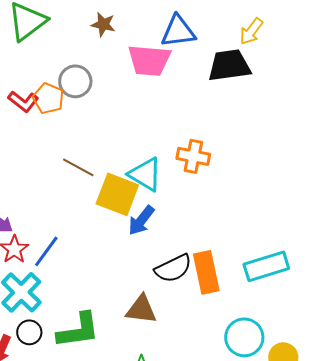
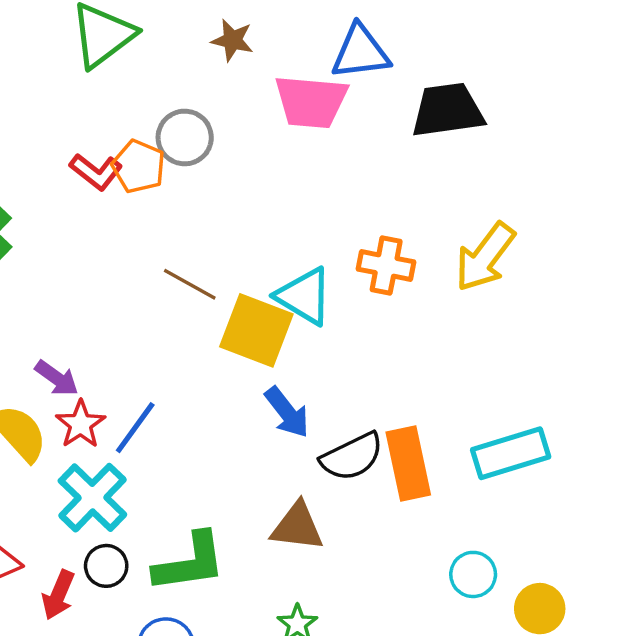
yellow arrow: (251, 31) -> (485, 257), moved, size x1.5
blue arrow: (141, 220) -> (287, 412), moved, turned -76
cyan circle: (244, 337) -> (473, 574), size x0.7

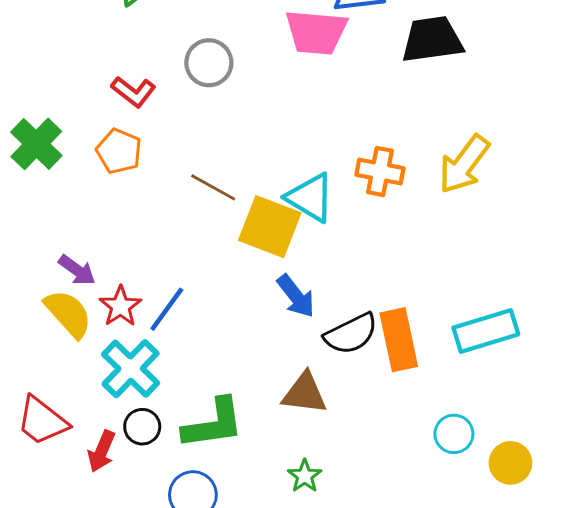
orange pentagon: (139, 166) -> (119, 151), moved
purple arrow: (57, 378) -> (77, 270), moved

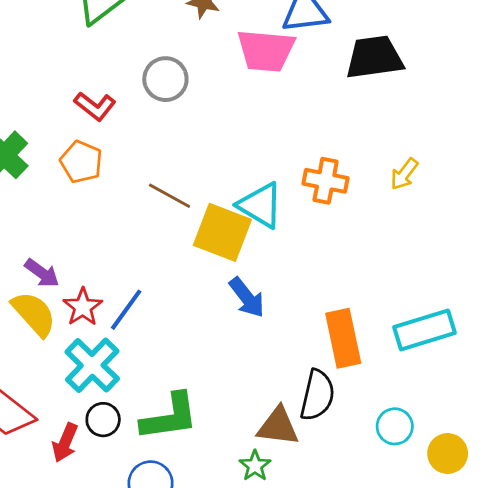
yellow arrow: (464, 164) -> (404, 174), size x0.6
black semicircle: (351, 334) -> (317, 395), moved, turned -51
brown triangle: (305, 393) -> (278, 426), moved

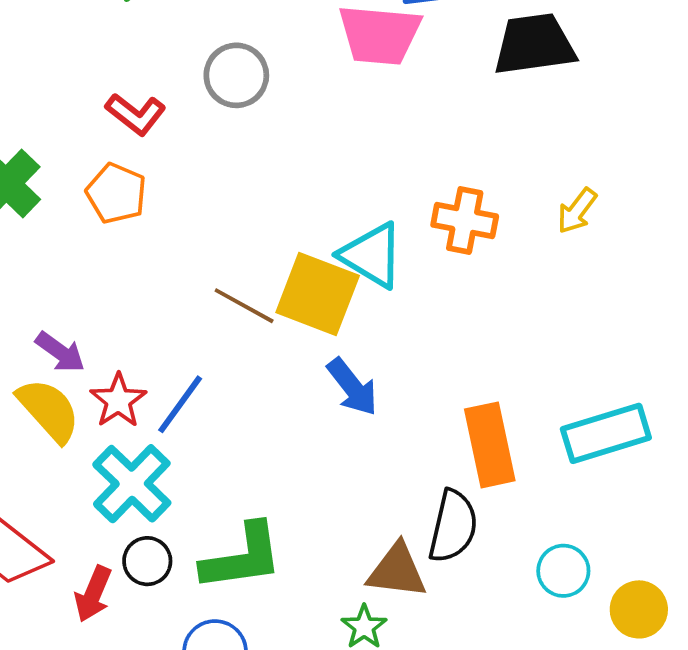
brown line: (170, 196) -> (244, 306), moved

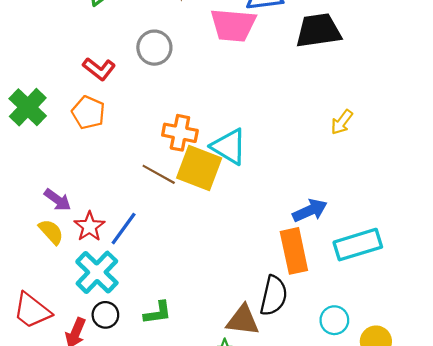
orange cross: (465, 220) -> (180, 133), moved
blue arrow: (352, 387) -> (310, 211), moved, turned -76
yellow semicircle: (49, 410) -> (51, 232), size x0.7
green L-shape: (242, 557) -> (158, 313), size x0.6

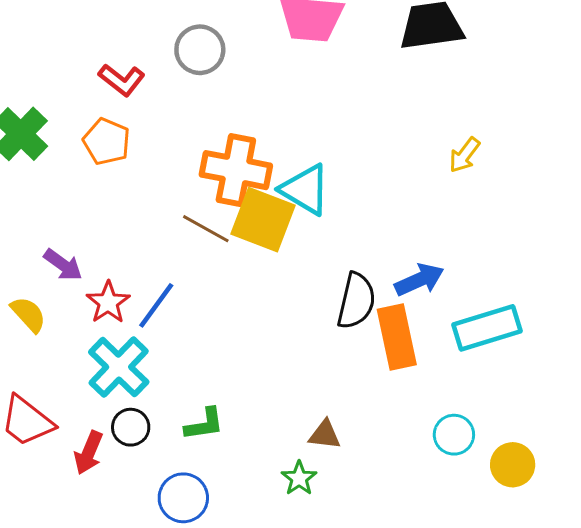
orange cross: (180, 133) -> (236, 170), size x1.4
yellow semicircle: (51, 232) -> (28, 314), moved
black semicircle: (274, 296) -> (356, 301), moved
brown triangle: (243, 320) -> (325, 435), size x0.7

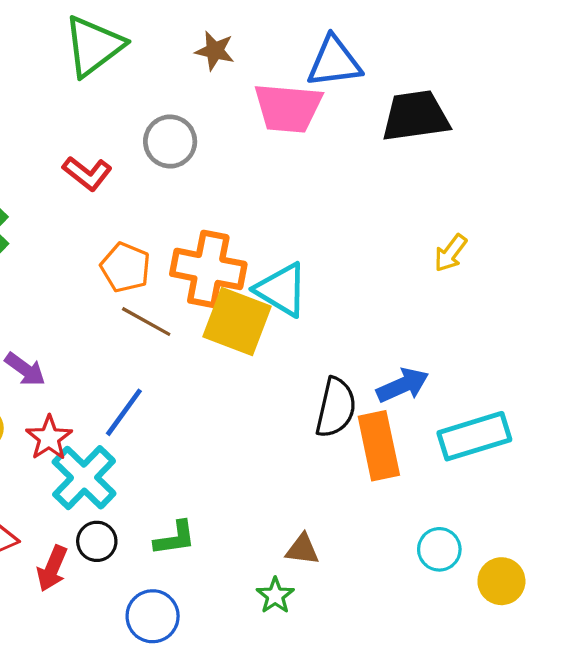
orange pentagon: (107, 141) -> (125, 267), moved
brown line: (206, 229) -> (146, 322), moved
red star: (108, 302) -> (49, 438), moved

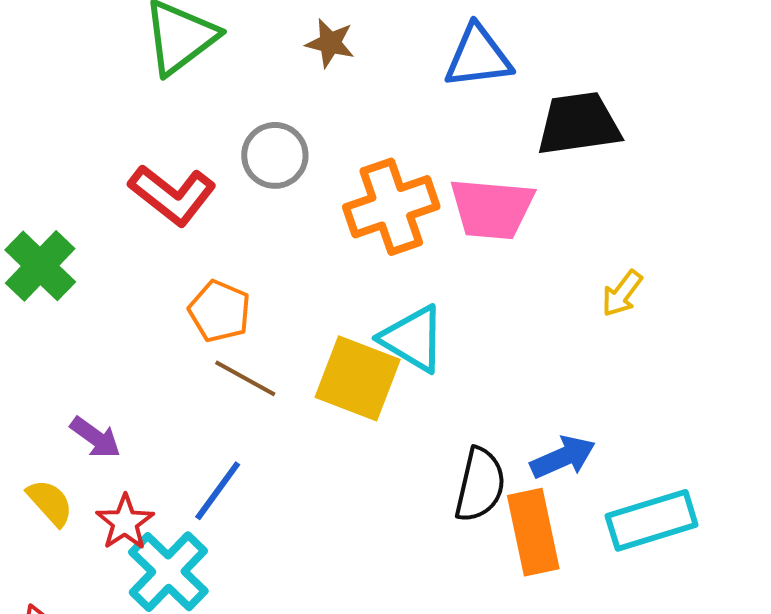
pink trapezoid: (288, 108) -> (492, 209), moved
red L-shape: (87, 173) -> (172, 195), size x1.4
orange cross: (208, 269) -> (391, 207), moved, turned -30

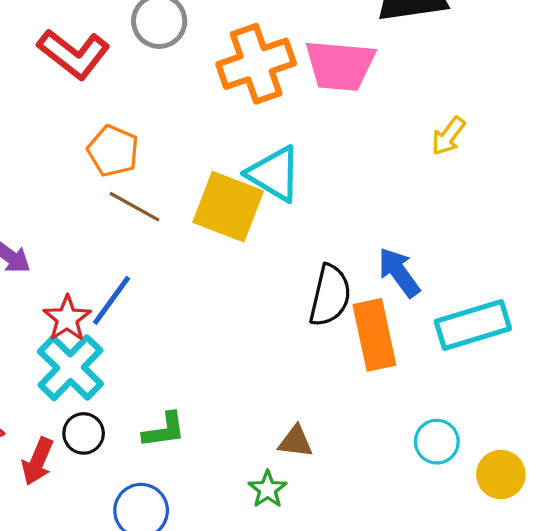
blue arrow: (563, 457) -> (399, 272), turned -102
red star: (125, 522) -> (67, 318), moved

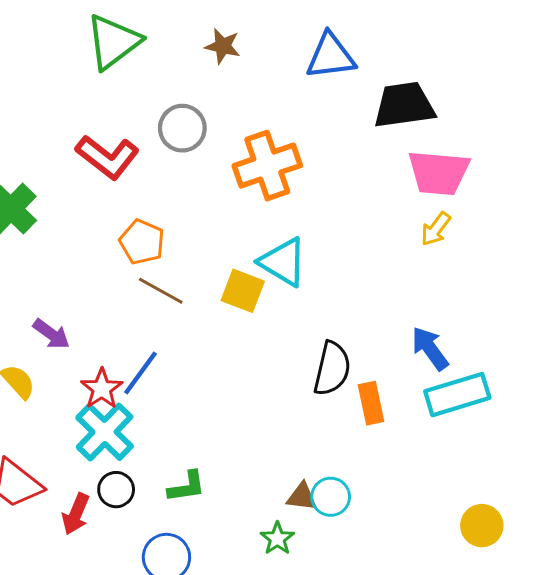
pink trapezoid: (340, 65) -> (439, 173), moved
yellow square: (228, 207) -> (243, 291), size x0.7
blue arrow: (399, 272) -> (430, 348), moved
orange rectangle: (374, 335) -> (371, 403), size x0.7
cyan circle: (437, 442) -> (331, 497), moved

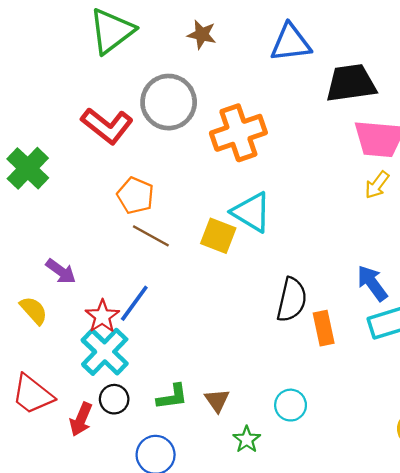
gray circle: (182, 128) -> (169, 102), size x1.4
brown triangle: (302, 497) -> (217, 400), moved, turned 48

